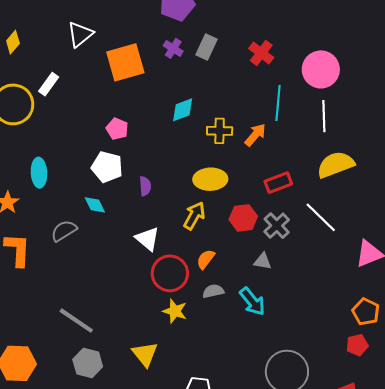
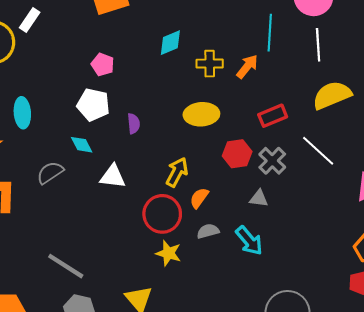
yellow arrow: (194, 216) -> (177, 172), moved
white triangle: (147, 239) -> (113, 176), moved, turned -32

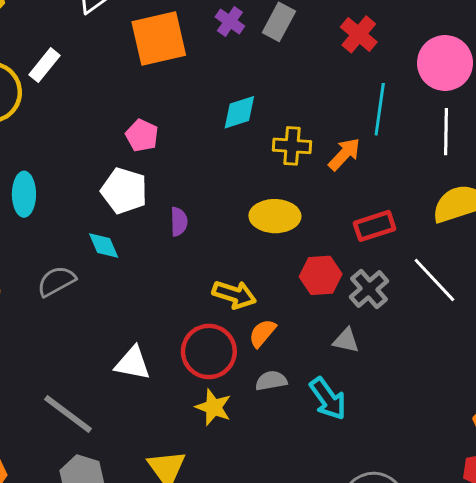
yellow arrow: (177, 172) -> (234, 294), turned 76
white triangle: (113, 176) -> (133, 363), moved

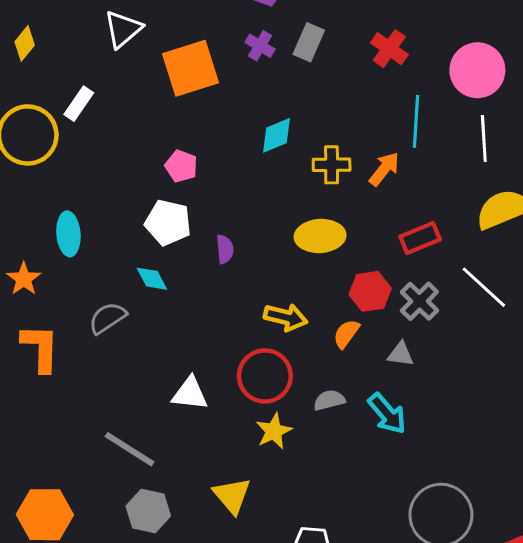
orange semicircle: (262, 333) -> (346, 334), moved
yellow star: (213, 407) -> (274, 431), turned 30

